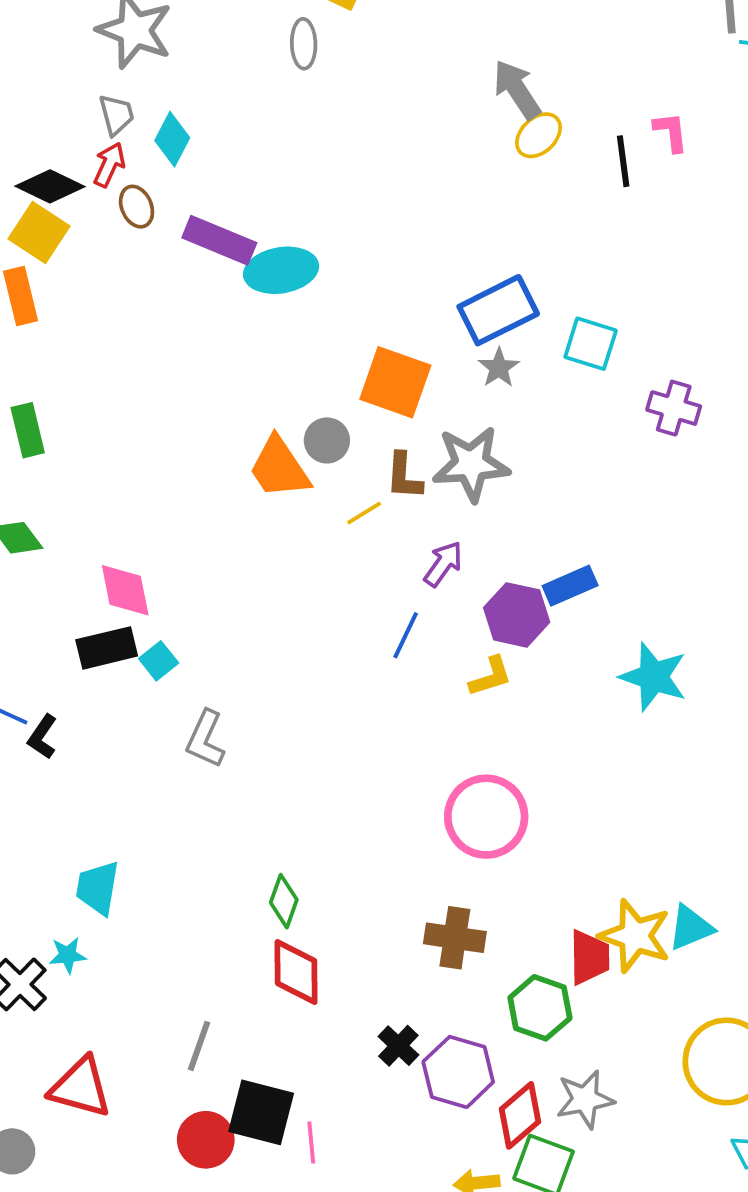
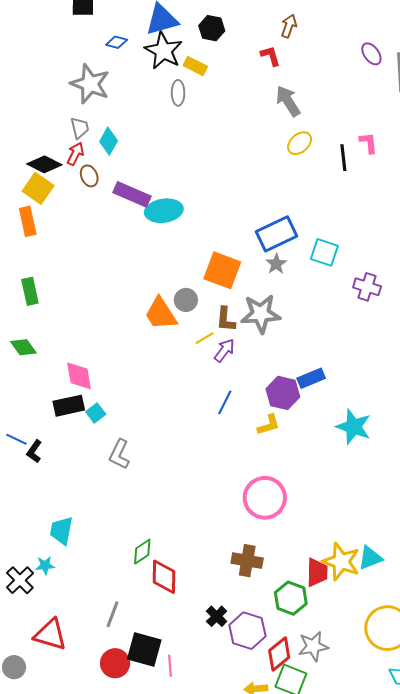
gray arrow: (517, 89) -> (288, 101), moved
purple arrow: (443, 564) -> (224, 350), moved
green diamond: (284, 901) -> (142, 552), moved, turned 36

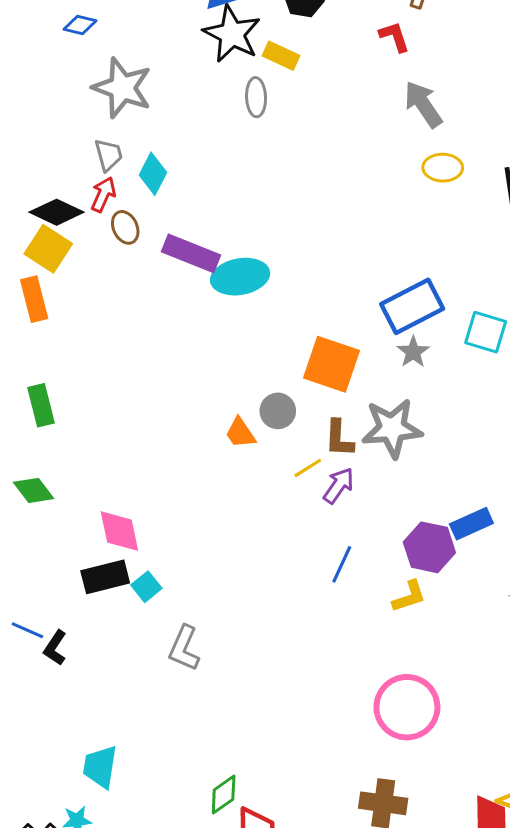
blue diamond: (117, 42) -> (80, 25), moved
yellow ellipse: (300, 143) -> (443, 168), turned 45
orange trapezoid: (161, 314) -> (240, 433), size x0.6

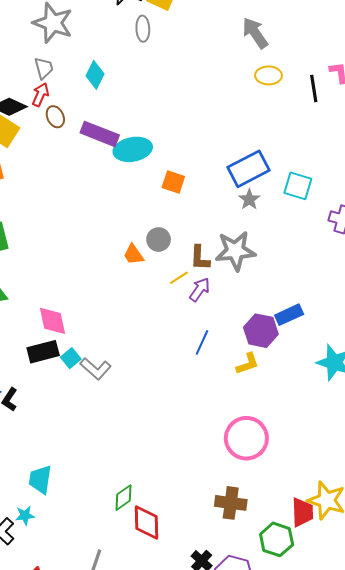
cyan diamond: (153, 174) -> (95, 75), moved
orange square: (331, 364) -> (173, 182), moved, size x0.6
gray L-shape: (184, 648) -> (96, 369), moved, turned -72

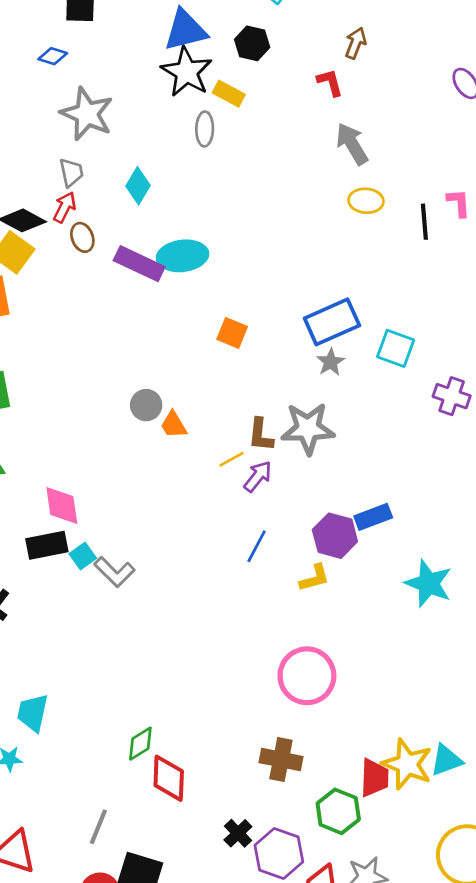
cyan ellipse: (133, 149) -> (183, 256), moved
gray circle: (159, 240) -> (146, 405), moved

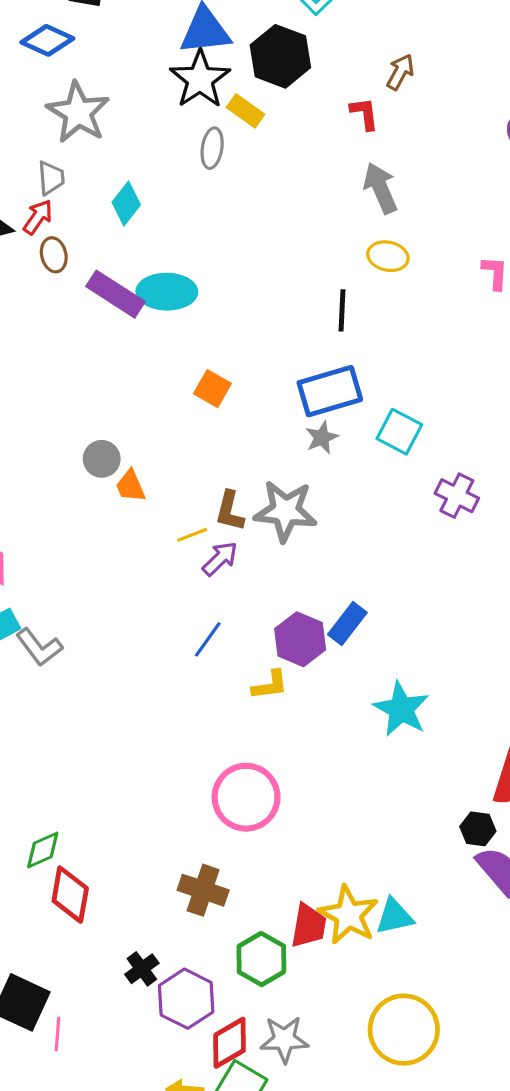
black hexagon: (252, 43) -> (280, 56), size x1.5
blue diamond: (53, 56) -> (47, 40), size x1.5
black line: (424, 222) -> (342, 310), moved
blue rectangle: (373, 517) -> (347, 623), turned -39

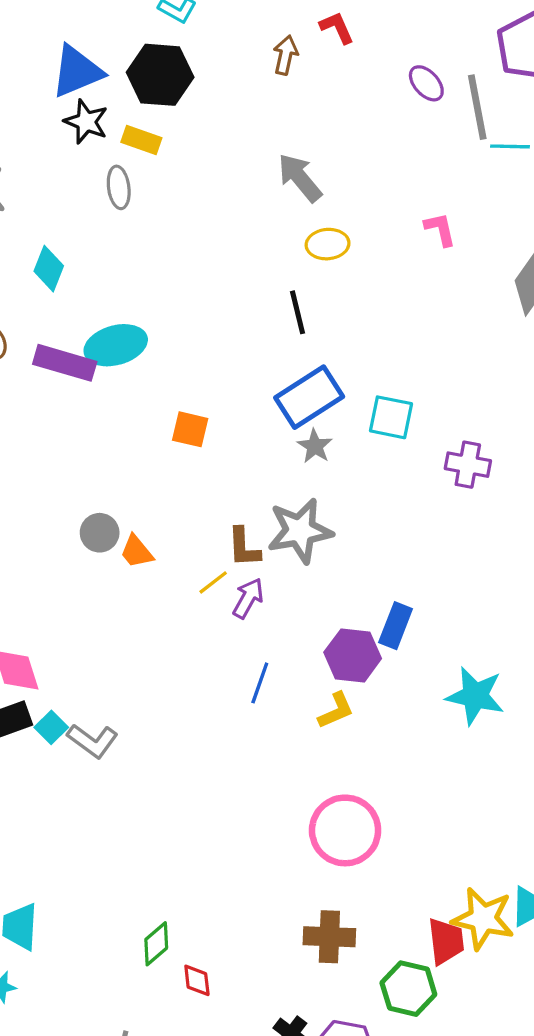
black star: (200, 79) -> (86, 122), size x0.7
red L-shape: (364, 114) -> (337, 28), moved
red diamond: (70, 895) -> (197, 980), size x0.6

